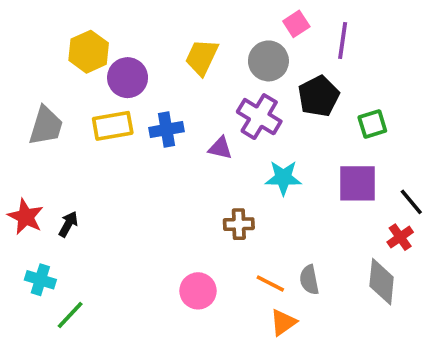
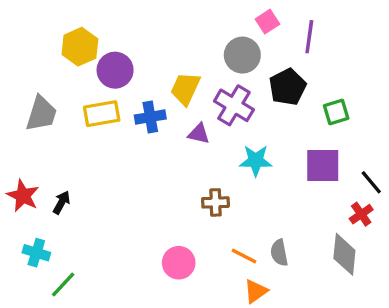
yellow trapezoid: (202, 57) -> (185, 89), moved

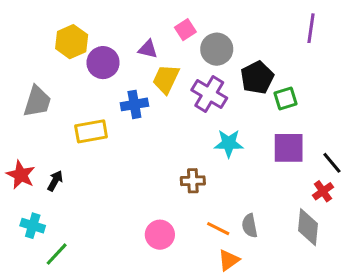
pink square: (267, 22) -> (185, 30), moved
purple line: (309, 37) -> (311, 28), moved
green square: (336, 112) -> (286, 98), moved
yellow rectangle: (102, 114) -> (91, 131), moved
purple triangle: (199, 134) -> (148, 49), moved

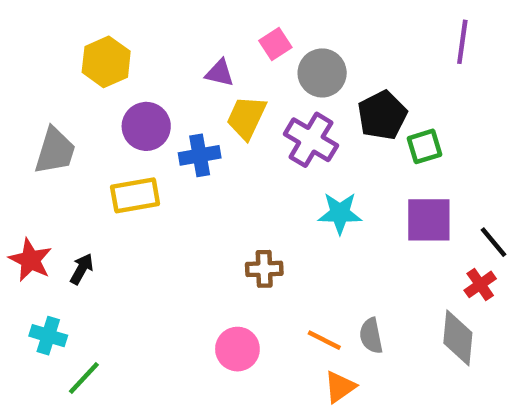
purple circle: (103, 63) -> (146, 126), moved
brown cross: (193, 181) -> (264, 269), moved

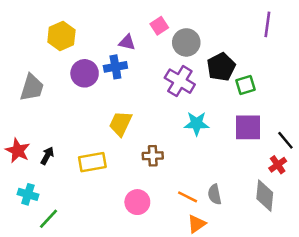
yellow trapezoid: (246, 118) -> (121, 124), moved
blue cross: (200, 155) -> (115, 67), moved
yellow rectangle: (135, 195) -> (92, 162), moved

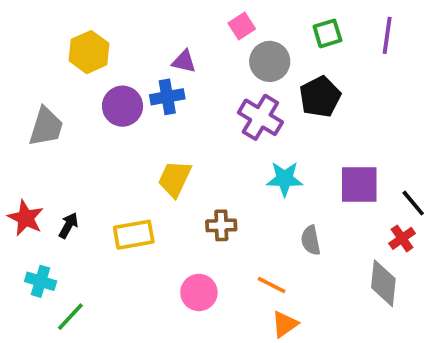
pink square: (159, 26) -> (242, 26), moved
green square: (245, 85) -> (327, 33), moved
gray semicircle: (215, 194) -> (311, 240), moved

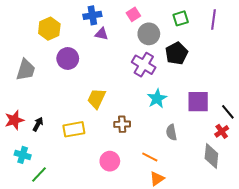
blue cross: (167, 97) -> (92, 15), moved
cyan star: (285, 179) -> (157, 99), turned -30
red star: (26, 218) -> (14, 120), turned 30

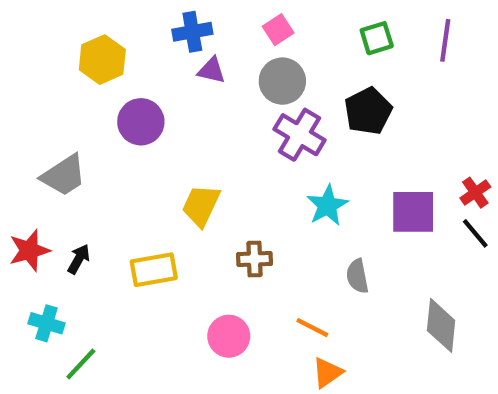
gray circle: (149, 34) -> (282, 81), moved
gray trapezoid: (26, 70) -> (64, 175), moved, turned 40
red cross: (222, 131) -> (475, 193), moved

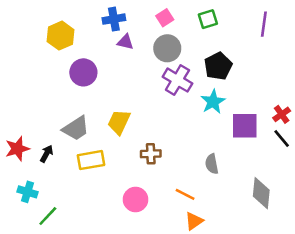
green square: (377, 38) -> (208, 19), moved
gray trapezoid: (64, 175) -> (76, 128), moved
cyan star: (327, 205) -> (213, 102), moved

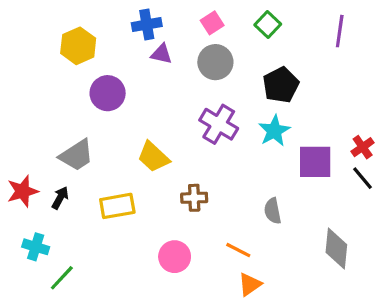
green square: (208, 19) -> (268, 25), turned -30
purple cross: (177, 80) -> (219, 124), moved
yellow trapezoid: (119, 122) -> (153, 157), turned -72
gray trapezoid: (76, 128) -> (77, 155), moved

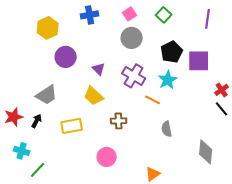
purple triangle: (161, 54) -> (99, 69), moved, turned 32
purple square: (315, 162) -> (199, 61), moved
orange line: (238, 250) -> (153, 100), moved

